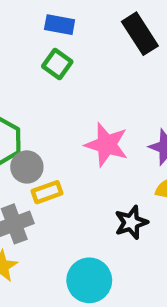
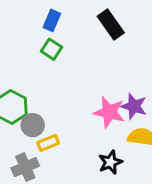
blue rectangle: (60, 25) -> (52, 20), turned -75
pink star: (107, 145) -> (109, 112), moved

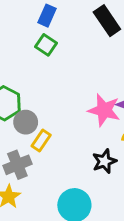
yellow rectangle: (48, 143) -> (41, 140), turned -35

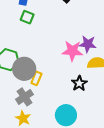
gray circle: (26, 122) -> (24, 69), size x1.5

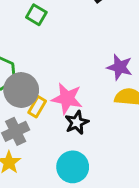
pink star: (72, 51) -> (67, 99), moved
black star: (79, 83) -> (77, 123), moved

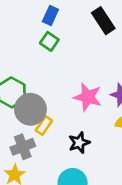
pink star: (67, 99) -> (88, 97), moved

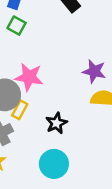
pink star: (88, 97) -> (29, 77), moved

